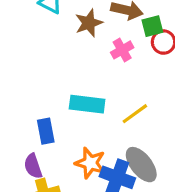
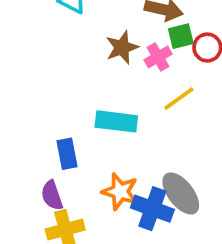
brown star: (89, 23) -> (122, 48), moved
green square: (152, 26) -> (181, 36), moved
yellow line: (135, 114) -> (179, 99), moved

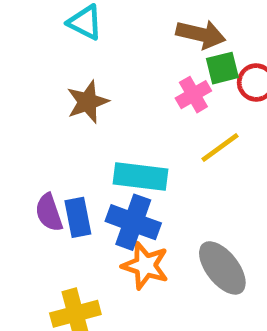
brown star: (122, 48) -> (87, 102), moved
purple semicircle: (52, 195) -> (49, 213), moved
blue cross: (152, 209) -> (133, 222), moved

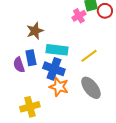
brown star: (87, 102) -> (35, 31), moved
yellow line: (220, 148) -> (89, 56), moved
blue rectangle: (78, 217) -> (31, 58), moved

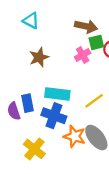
brown star: (35, 31) -> (39, 57), moved
orange star: (59, 87) -> (75, 136), moved
yellow cross: (30, 107) -> (34, 149), moved, turned -36

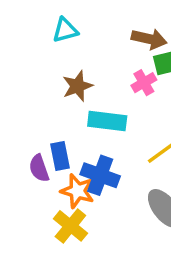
cyan triangle: (31, 21) -> (65, 30), turned -42
cyan rectangle: (57, 94) -> (107, 121), moved
orange star: (75, 136) -> (77, 191), moved

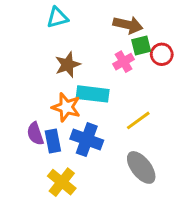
blue rectangle: (60, 156) -> (53, 141), moved
orange star: (77, 191) -> (66, 107), moved

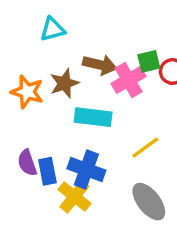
brown arrow: (128, 25) -> (100, 65), moved
pink cross: (124, 62) -> (129, 80), size x1.4
orange star: (66, 107) -> (27, 92), moved
yellow cross: (62, 182) -> (74, 197), moved

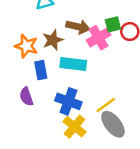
yellow line: (145, 148) -> (106, 105), moved
blue rectangle: (47, 171) -> (41, 70), moved
yellow cross: (74, 197) -> (74, 127), moved

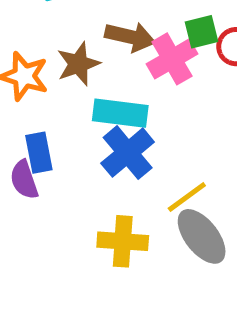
blue rectangle: (41, 70) -> (39, 153), moved
blue cross: (68, 101) -> (128, 153), moved, turned 30
yellow cross: (74, 127) -> (123, 241), turned -35

